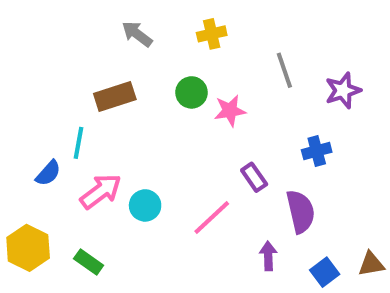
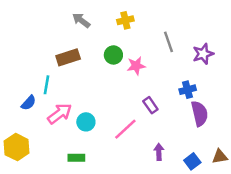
purple semicircle: (300, 212) -> (200, 114), moved
green rectangle: (89, 262) -> (76, 158), moved, turned -35

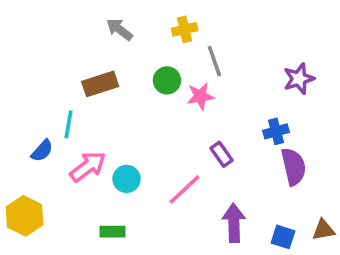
gray line: (168, 42) -> (214, 61), moved
purple arrow: (159, 152) -> (234, 223), size x1.5
blue square: (192, 161) -> (283, 237), turned -35

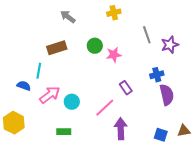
yellow cross: (185, 29) -> (114, 13), moved
gray line: (214, 61) -> (147, 35), moved
blue semicircle: (42, 151) -> (24, 86), turned -112
purple arrow: (234, 223) -> (121, 129), moved

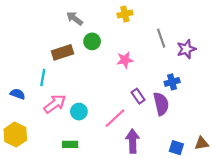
green circle: (95, 46) -> (92, 41), moved
blue semicircle: (24, 86) -> (18, 94), moved
purple semicircle: (167, 95) -> (161, 104), moved

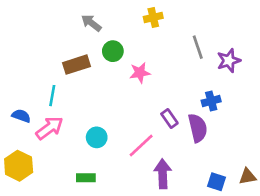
pink star: (125, 60) -> (140, 73), moved
pink arrow: (55, 104) -> (50, 128), moved

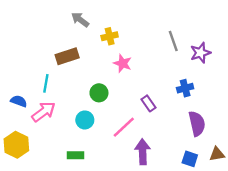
yellow cross: (153, 17) -> (110, 36), moved
green circle: (113, 51) -> (99, 93), moved
pink star: (140, 73) -> (123, 63), turned 30
purple semicircle: (198, 128) -> (197, 124), moved

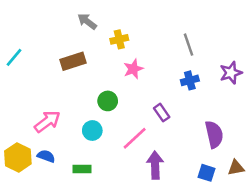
purple star: (200, 53) -> (231, 73), moved
pink star: (123, 63) -> (133, 69), turned 30
cyan line: (46, 83) -> (14, 57), moved, turned 30
blue cross: (185, 88) -> (190, 80), moved
blue semicircle: (19, 101) -> (46, 156), moved

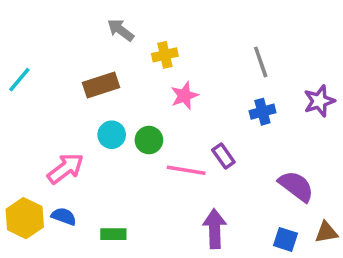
cyan circle: (92, 130) -> (112, 135), moved
purple semicircle: (214, 134) -> (296, 186), turned -40
pink line: (135, 138) -> (186, 170), moved, turned 52

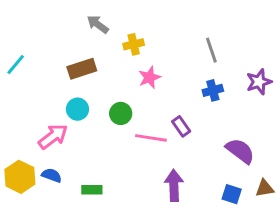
cyan circle: (112, 135) -> (77, 109), moved

